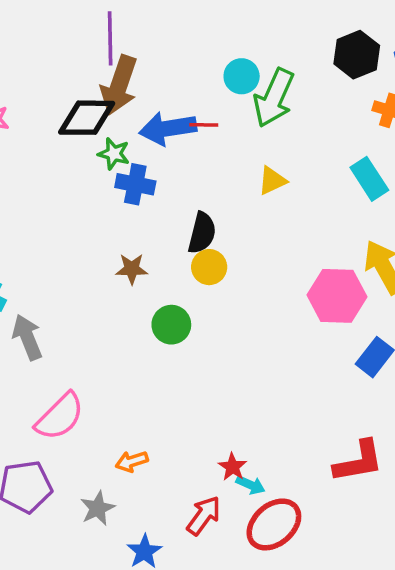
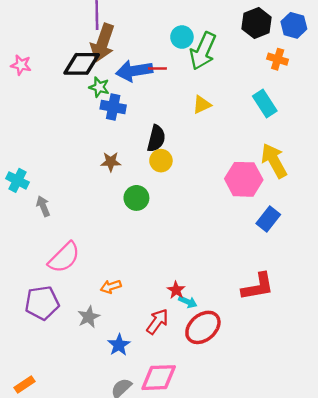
gray arrow: (27, 337) -> (43, 206), size x0.7

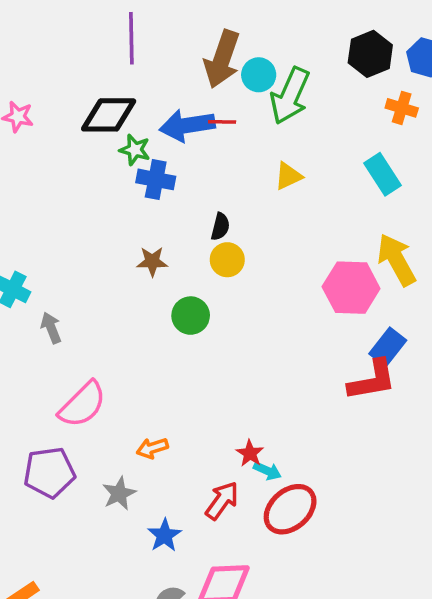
brown arrow: (103, 43) -> (222, 59), moved
black semicircle: (156, 138) -> (220, 227), size x0.7
red L-shape: (258, 287) -> (372, 380), moved

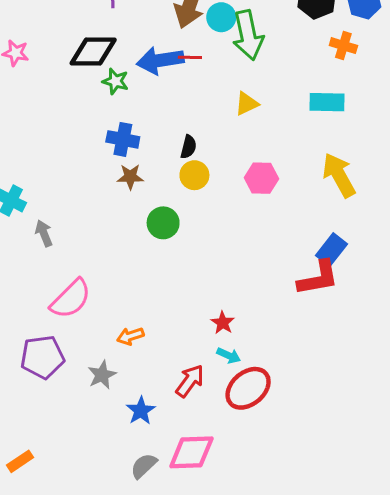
green arrow: (290, 96) -> (248, 35), turned -36
cyan rectangle: (383, 174) -> (327, 102), turned -56
blue cross: (156, 179) -> (123, 139), moved
pink hexagon: (351, 288) -> (261, 178), moved, size x0.7
red star: (250, 453) -> (223, 323), moved

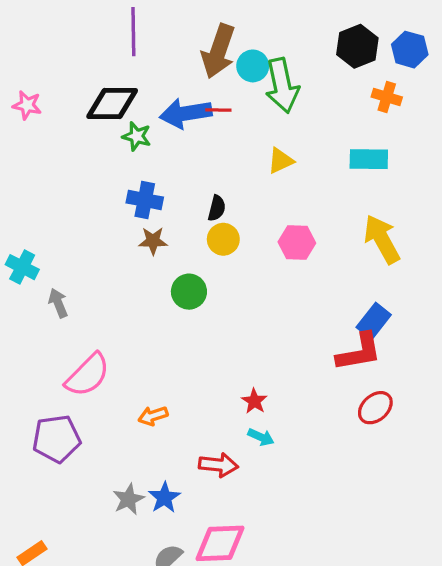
gray star: (102, 375) -> (128, 499), moved
red arrow: (190, 381) -> (218, 465), turned 60
red ellipse: (248, 388) -> (375, 408), moved, size x0.7

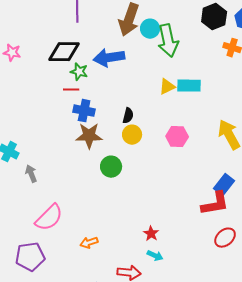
red line: (218, 110) -> (71, 90), moved
cyan rectangle: (369, 159) -> (189, 86), moved
brown star: (153, 241) -> (89, 136), size x1.5

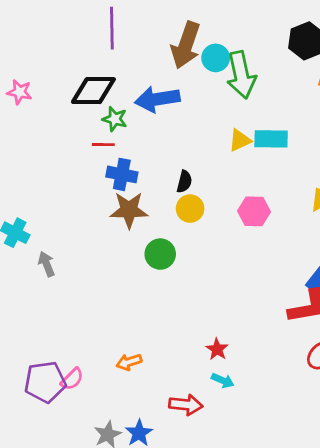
pink semicircle: (49, 218) -> (72, 379), moved, size x0.6

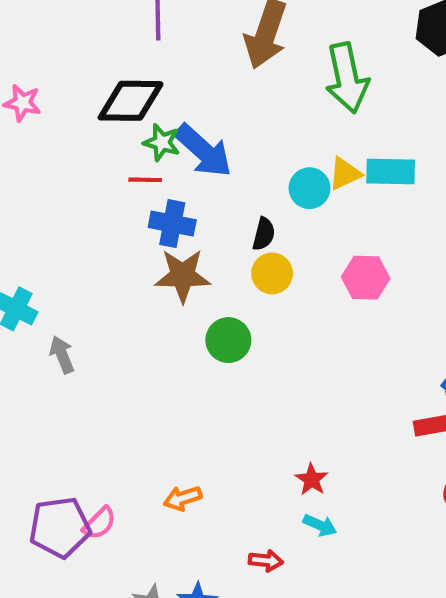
cyan circle: (216, 58) -> (310, 188), moved
blue arrow: (157, 99) -> (203, 151), moved, turned -129
red arrow: (186, 405) -> (266, 561), size x0.7

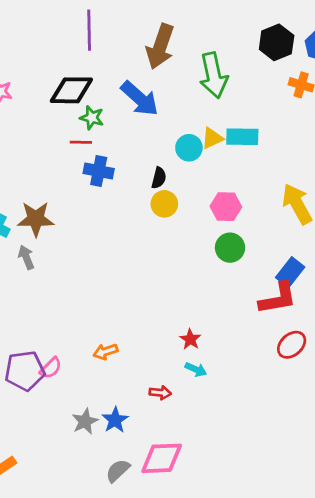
blue arrow: (203, 151) -> (140, 99), moved
brown star: (183, 276) -> (36, 219), moved
green circle: (228, 340) -> (230, 248), moved

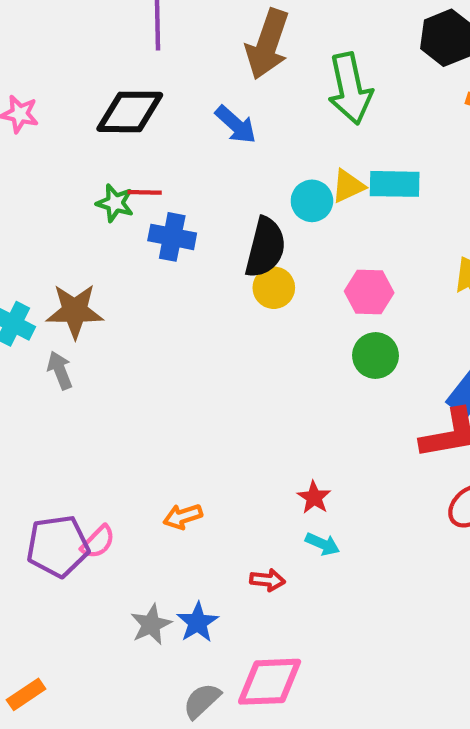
blue arrow: (140, 99) -> (236, 125), size x0.7
green star: (92, 118) -> (115, 203), moved
black semicircle: (159, 178) -> (265, 247), size x1.8

